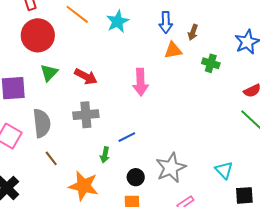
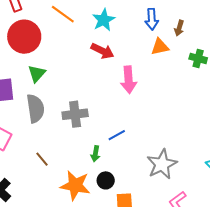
red arrow: (86, 77) -> (102, 51), moved
gray semicircle: (42, 123) -> (35, 109), moved
black circle: (136, 177) -> (106, 180), moved

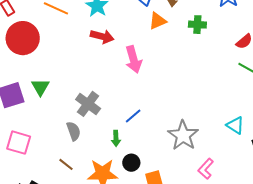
green triangle: (37, 74) -> (40, 87), moved
gray semicircle: (35, 109) -> (74, 131), moved, size x0.7
gray cross: (75, 114) -> (88, 104), turned -35
brown line: (42, 159) -> (66, 164), moved

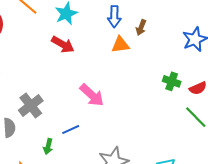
green cross: (197, 25) -> (172, 81), moved
pink arrow: (134, 59) -> (92, 95), moved, turned -48

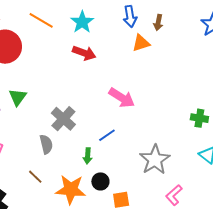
green cross: (172, 81) -> (199, 118), moved

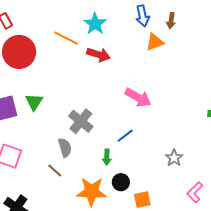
orange line: (41, 20) -> (66, 38), moved
gray star: (155, 160) -> (174, 158), size x0.6
brown line: (35, 177) -> (55, 170), moved

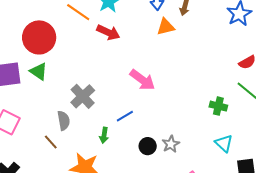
red circle: (19, 52) -> (39, 37), moved
green triangle: (34, 102) -> (39, 71), turned -36
black circle: (121, 182) -> (148, 146), moved

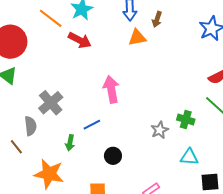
pink arrow: (142, 80) -> (111, 89), turned -140
cyan triangle: (224, 143) -> (189, 157), turned -42
gray star: (171, 144) -> (160, 130), moved

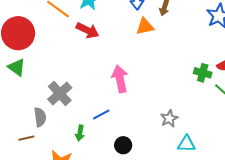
green cross: (186, 120) -> (203, 73), moved
brown line: (16, 147) -> (26, 138), turned -63
cyan triangle: (189, 157) -> (186, 144), moved

